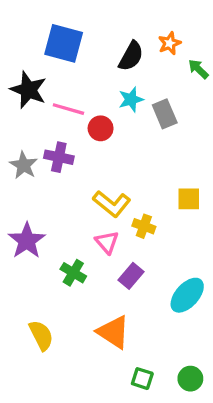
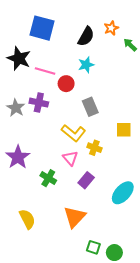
gray rectangle: (165, 114) -> (90, 107), moved
orange triangle: (113, 332) -> (75, 217), turned 40
green circle: (190, 379) -> (114, 253), moved

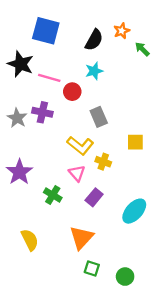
green square: (93, 247) -> (92, 268), moved

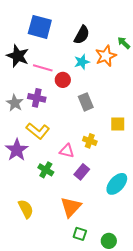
orange star: (122, 31) -> (106, 56), moved, size x1.5
yellow L-shape: (80, 146) -> (38, 131), moved
pink triangle: (77, 173) -> (67, 151), turned -35

